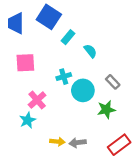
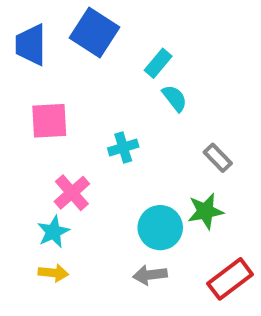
cyan rectangle: (68, 37) -> (158, 63), moved
cyan circle: (83, 90) -> (160, 228), moved
yellow arrow: (57, 142) -> (53, 273), moved

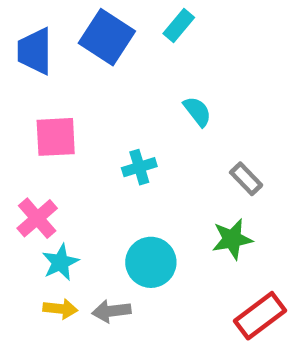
cyan rectangle: (158, 63) -> (179, 26), moved
pink cross: (72, 193) -> (37, 218), moved
cyan circle: (160, 228) -> (151, 262), moved
gray arrow: (150, 275) -> (111, 311), moved

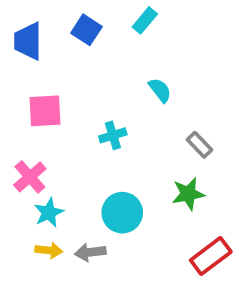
blue square: (107, 37) -> (86, 30), size x0.7

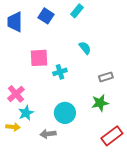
pink square: (45, 111) -> (39, 58), moved
gray rectangle: (200, 145) -> (106, 77), turned -64
yellow arrow: (49, 250) -> (13, 127), moved

